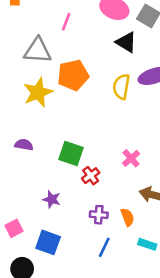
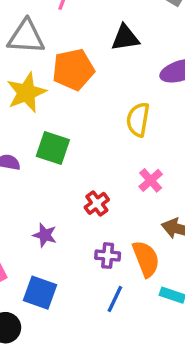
black triangle: (126, 42) -> (125, 38), moved, turned -40
yellow semicircle: (121, 87) -> (138, 120), moved
green square: (71, 154) -> (53, 148), moved
orange semicircle: (128, 217) -> (146, 259), size x1.5

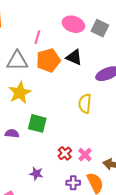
black triangle: (125, 38) -> (74, 57), turned 36
orange pentagon: (73, 70) -> (48, 60), moved
pink cross: (151, 180) -> (85, 155), moved

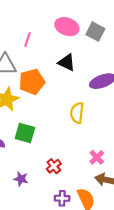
orange pentagon: (48, 60) -> (32, 82), moved
pink cross: (85, 155) -> (97, 157), moved
purple star: (36, 174) -> (21, 179), moved

